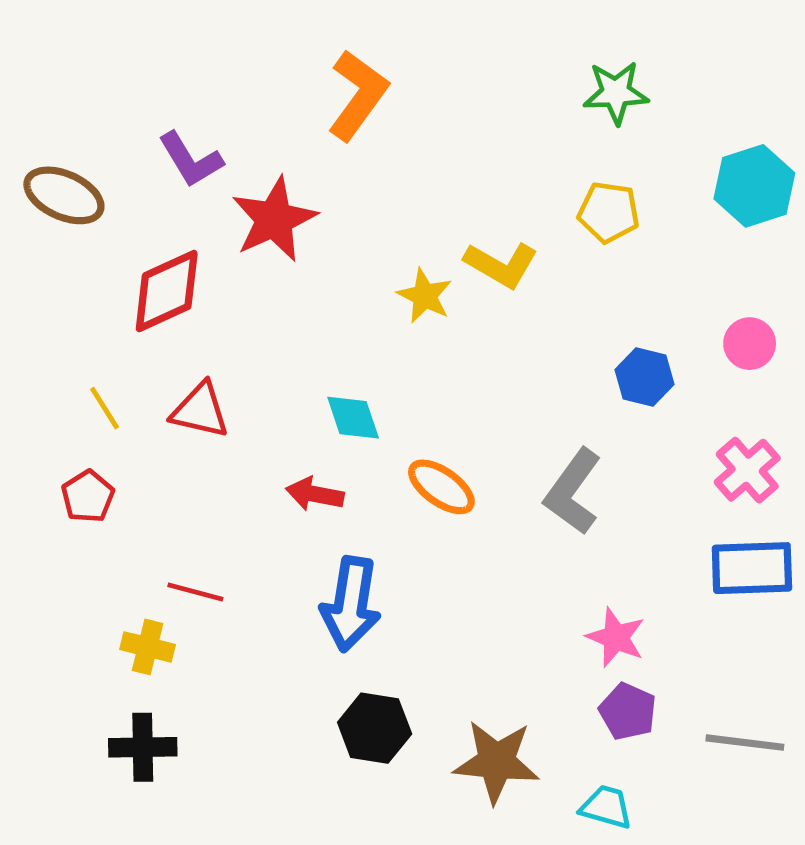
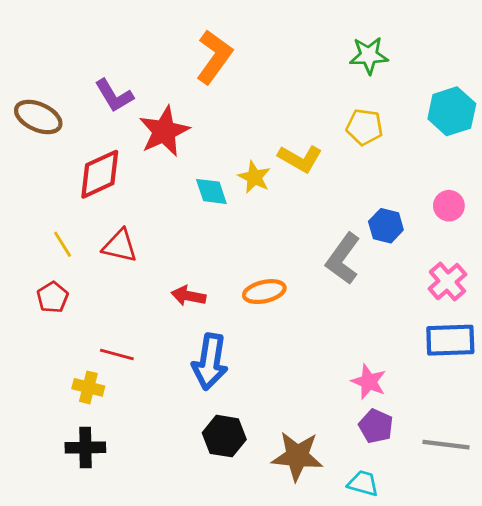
cyan diamond: (353, 418) -> (211, 191), moved
orange ellipse: (441, 487) -> (264, 292), turned -48
gray L-shape: (573, 492) -> (343, 259), moved

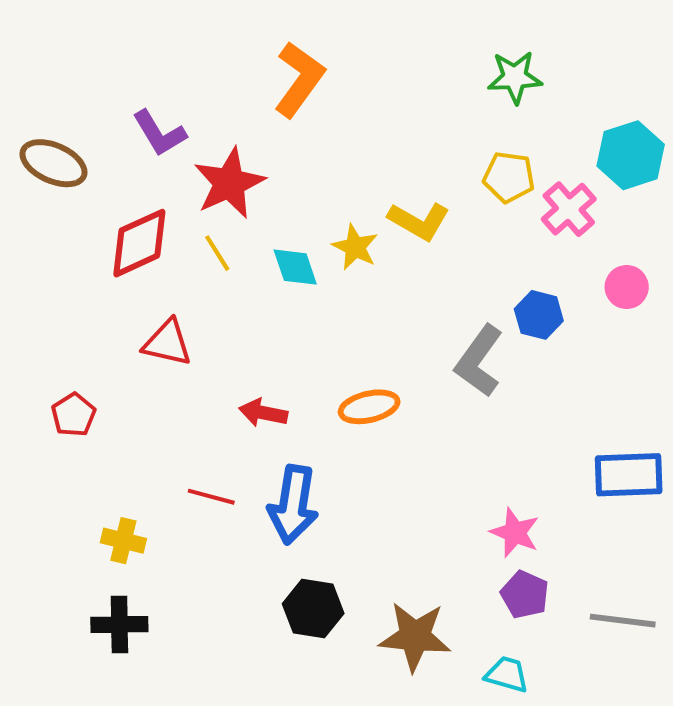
yellow line: (63, 244) -> (217, 253), moved
pink cross: (447, 282) -> (569, 209), moved
red line: (117, 355) -> (211, 497), moved

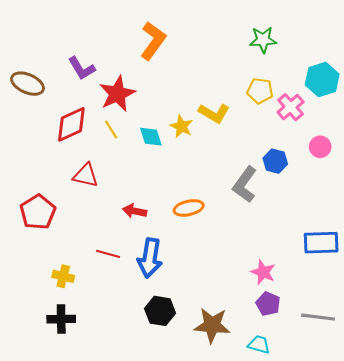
red pentagon: (73, 415) -> (38, 212), size x1.6

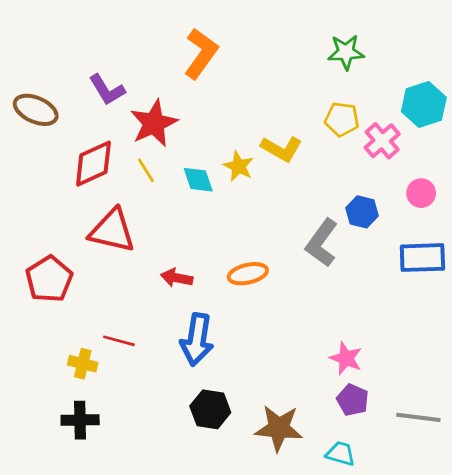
red triangle: (86, 175) -> (112, 231), size x1.4
blue rectangle: (321, 243) -> (422, 258), moved
red line: (108, 254) -> (119, 341), moved

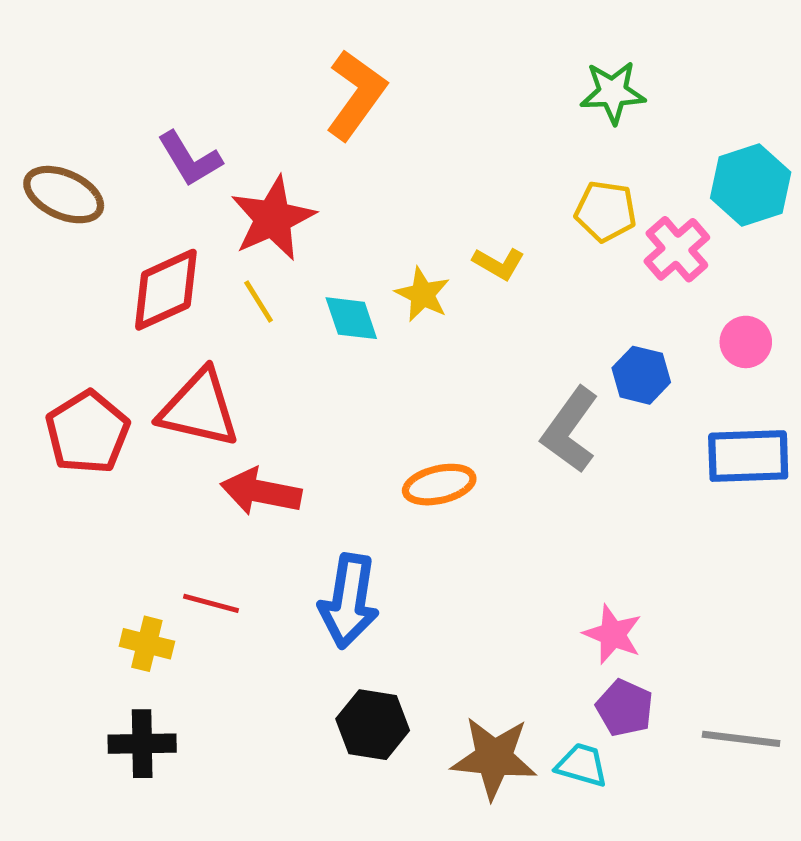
yellow L-shape: (281, 149) -> (499, 264), size x0.7
red arrow: (177, 278) -> (261, 492), moved, size x1.4
red pentagon: (49, 279) -> (87, 432), moved
cyan trapezoid: (341, 454) -> (582, 765), moved

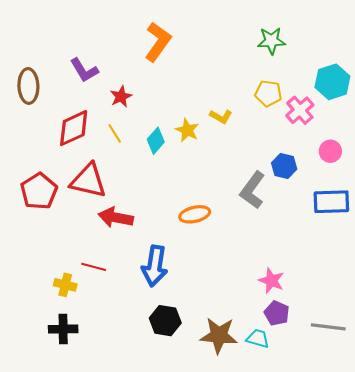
brown ellipse: (64, 195) -> (28, 86), turned 64
red star: (273, 218) -> (121, 97), size x0.6
cyan diamond: (351, 318) -> (156, 141), turned 60

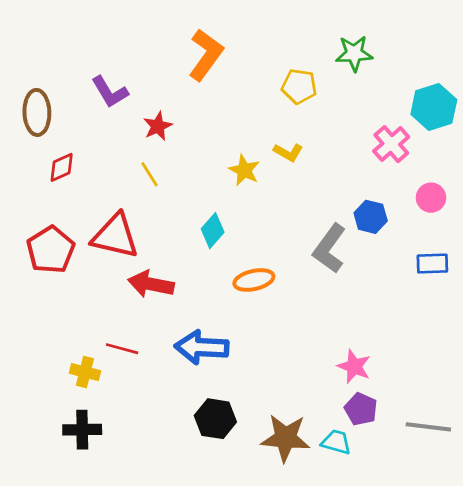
yellow pentagon: (268, 93) -> (299, 86), moved
red diamond: (74, 128) -> (62, 167), moved, size x0.6
cyan diamond: (156, 141) -> (213, 231), moved
blue rectangle: (331, 202) -> (432, 264), size x0.7
blue arrow: (155, 266) -> (202, 347), turned 84

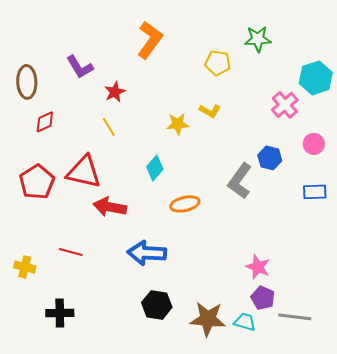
yellow star: (244, 170) -> (178, 124), turned -30
red line: (122, 349) -> (71, 252), moved
yellow cross: (85, 372) -> (25, 267), moved
gray line: (428, 427) -> (295, 317), moved

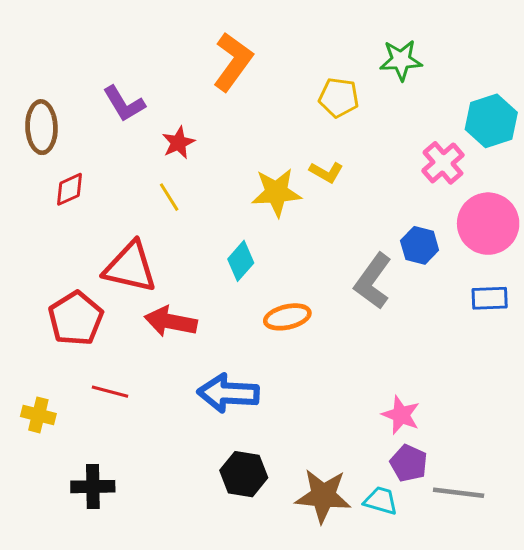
yellow star: (178, 124) -> (276, 192), size x1.4
pink circle: (314, 144) -> (488, 224), size x1.8
red pentagon: (37, 182) -> (76, 318), moved

